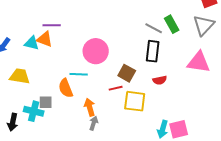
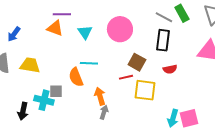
cyan triangle: (32, 43) -> (85, 32), moved, turned 42
pink circle: (96, 51) -> (120, 29), moved

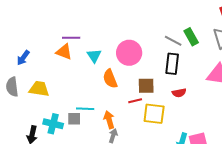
brown square: (137, 62) -> (146, 86), turned -30
cyan line: (89, 63) -> (85, 109), moved
orange semicircle: (76, 77) -> (110, 79), moved
gray square: (56, 91) -> (74, 119), moved

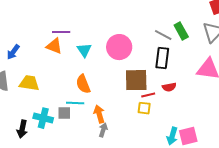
orange semicircle: (110, 79) -> (83, 84), moved
brown square: (146, 86) -> (136, 80), size x1.4
red line: (135, 101) -> (148, 95), moved
yellow square: (154, 114) -> (144, 108), size x0.6

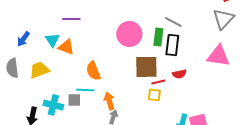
green rectangle: (181, 31) -> (158, 37), moved, turned 36
orange triangle: (54, 46) -> (66, 47), moved
cyan triangle: (84, 50) -> (52, 40), moved
yellow trapezoid: (29, 83) -> (39, 70), turned -30

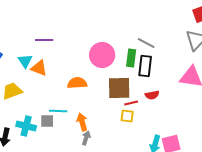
orange semicircle: (93, 71) -> (77, 83), moved, turned 108

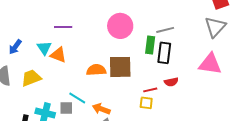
gray line: (146, 43) -> (165, 30), turned -42
pink circle: (102, 55) -> (120, 26), moved
brown square: (119, 88) -> (120, 67), moved
cyan line: (58, 111) -> (77, 98), turned 30
orange arrow: (82, 122) -> (101, 109), turned -54

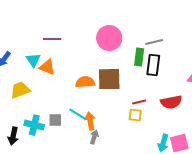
red semicircle: (171, 82) -> (171, 102), moved, size x1.5
cyan line: (77, 98) -> (77, 114), moved
orange arrow: (101, 109) -> (90, 121), turned 60

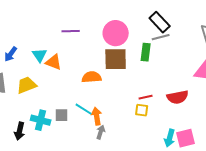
purple line: (52, 39) -> (71, 31), moved
black rectangle: (153, 65) -> (160, 22), moved, turned -50
brown square: (109, 79) -> (116, 59), moved

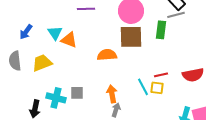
cyan line: (84, 109) -> (143, 87), moved, turned 30

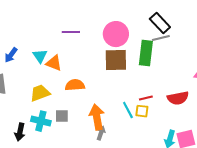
green rectangle: (161, 30) -> (146, 53), size x1.4
orange semicircle: (107, 55) -> (75, 85), moved
yellow trapezoid: (42, 63) -> (40, 93), moved
orange arrow: (112, 94) -> (97, 117), size x1.4

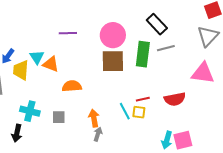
gray line: (161, 38) -> (166, 48), moved
yellow trapezoid: (40, 93) -> (21, 70), moved, turned -65
orange arrow: (97, 117) -> (94, 118), size x0.7
cyan cross: (41, 121) -> (30, 111), moved

